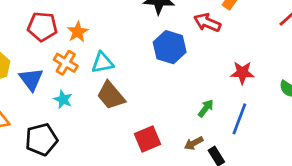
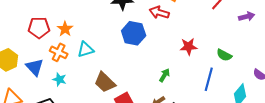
brown trapezoid: (111, 96) -> (105, 82), moved
blue line: (239, 119) -> (209, 79), moved

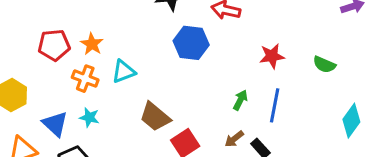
blue triangle: (35, 67) -> (55, 124), moved
blue line: (209, 79) -> (275, 105), moved

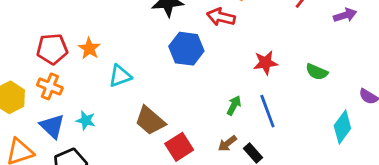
orange cross: (85, 79) -> (50, 86), moved
blue line: (275, 105) -> (267, 111), turned -32

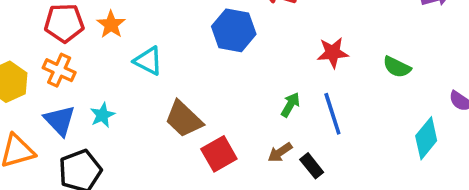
cyan triangle: (120, 76) -> (148, 61), turned 45
cyan star: (86, 120) -> (102, 115), turned 30

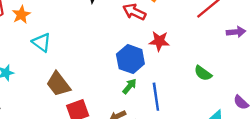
blue hexagon: (234, 30) -> (130, 59), moved
red star: (333, 53) -> (159, 41), moved

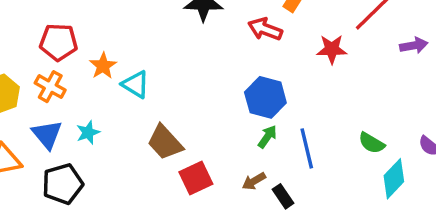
orange star: (21, 15) -> (103, 66), moved
red star: (159, 41) -> (332, 49), moved
green semicircle: (203, 73) -> (372, 143), moved

